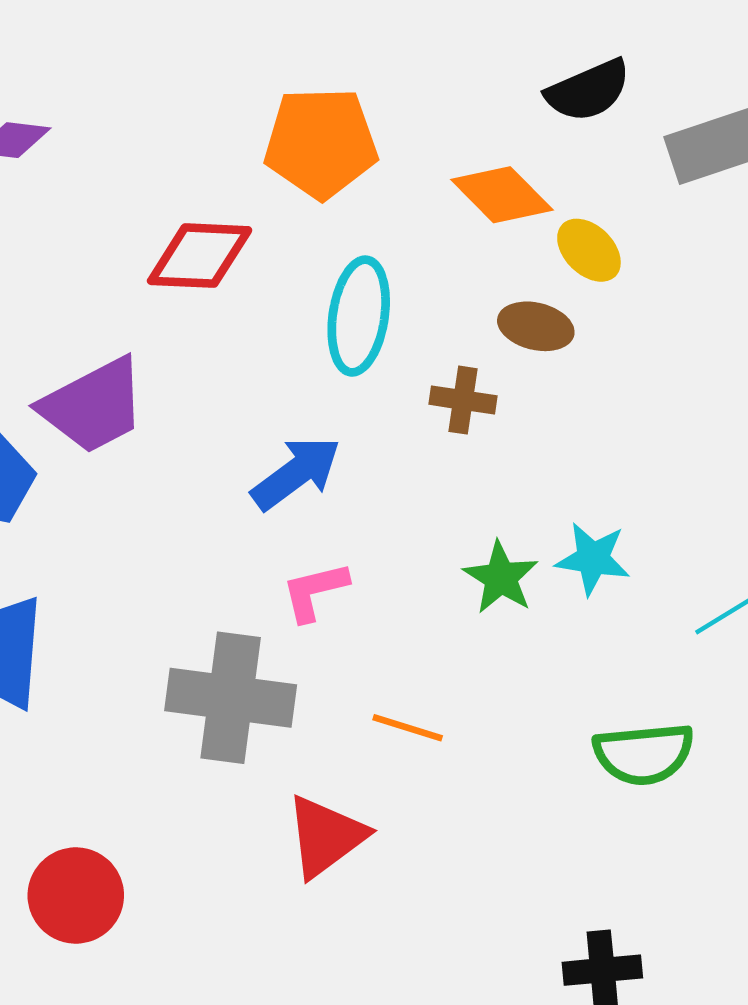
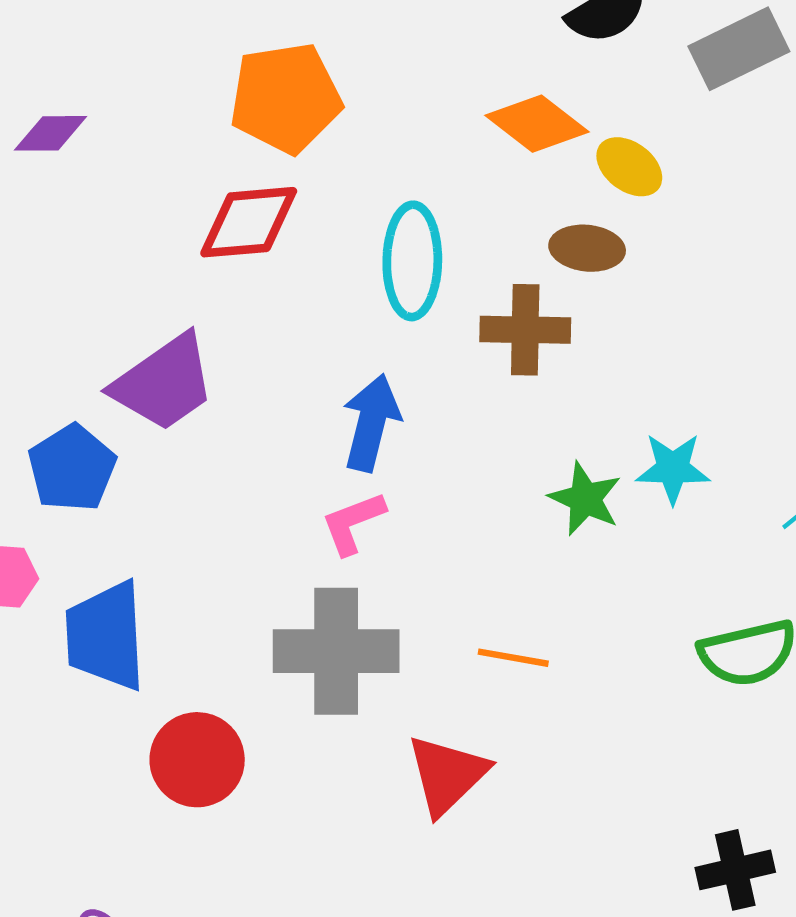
orange pentagon: (321, 143) -> (286, 98), moved
brown cross: (463, 400) -> (525, 330), size x1.4
blue arrow: (296, 473) -> (371, 423), turned -32
pink L-shape: (315, 591) -> (353, 523), moved
red circle: (76, 895) -> (197, 760), moved

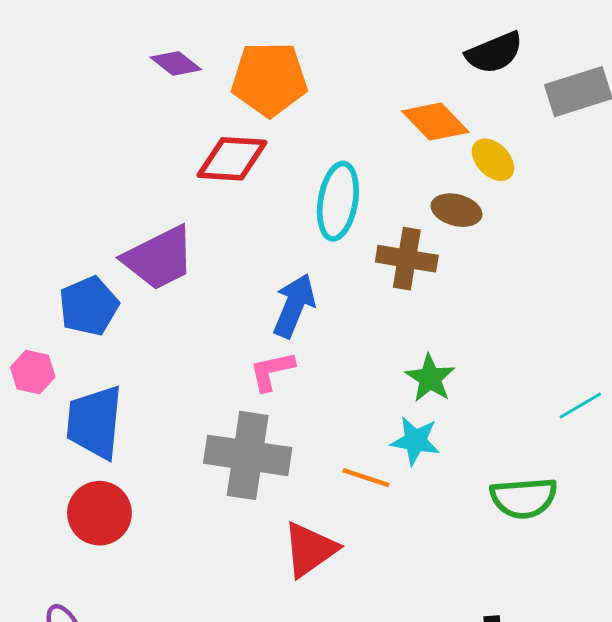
purple diamond: (51, 133) -> (176, 63), moved, turned 30
cyan star: (673, 468) -> (415, 441), moved
red circle: (197, 760) -> (99, 513), moved

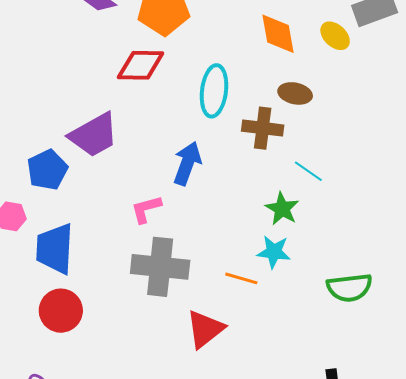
orange diamond: (435, 122) -> (278, 34), turned 36
yellow ellipse: (493, 160) -> (335, 36), moved
pink L-shape: (272, 371) -> (146, 209), moved
cyan line: (580, 405) -> (308, 171), moved, turned 68

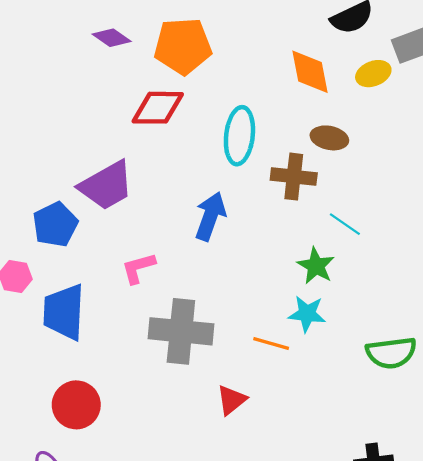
yellow ellipse: (335, 36) -> (373, 74), turned -64
pink L-shape: (146, 209) -> (138, 268), moved
red circle: (61, 311) -> (76, 405), moved
red triangle: (205, 329) -> (231, 400), size x0.7

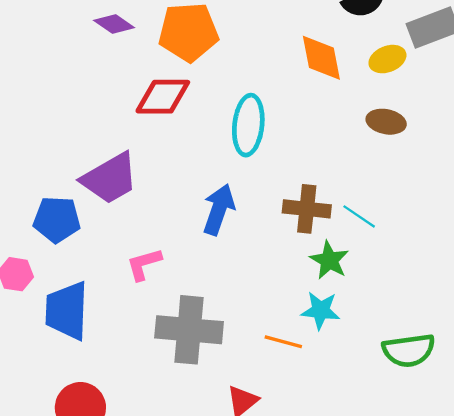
brown ellipse: (329, 138) -> (386, 122), moved
brown cross: (294, 177) -> (307, 209), moved
blue pentagon: (55, 225) -> (57, 219), turned 30

